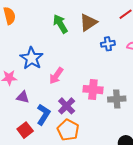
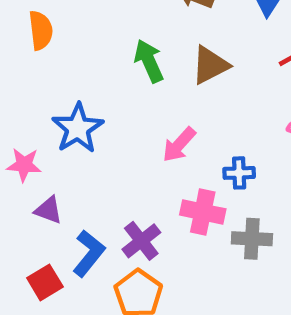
blue cross: (108, 44) -> (239, 173), moved
pink arrow: (56, 76) -> (179, 145), moved

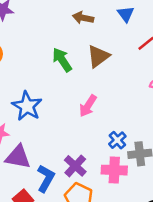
blue cross: (239, 173) -> (117, 140), moved, turned -30
purple triangle: (49, 210) -> (18, 157), size x1.5
pink cross: (203, 212) -> (114, 170), moved

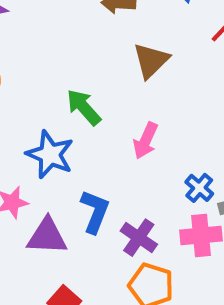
green arrow: (62, 60) -> (84, 107), moved
blue L-shape: (46, 178) -> (95, 212), moved

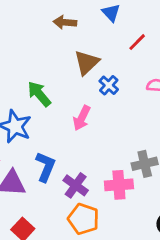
blue cross: (199, 188) -> (109, 85), moved

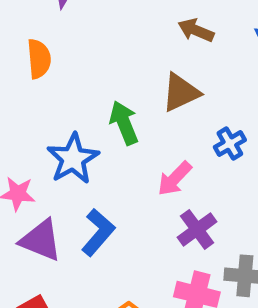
brown triangle: (87, 62) -> (181, 92), moved
purple cross: (76, 185) -> (197, 229), moved

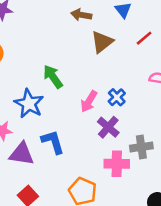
brown triangle: (181, 92) -> (102, 42), moved
blue cross: (230, 144) -> (117, 97), moved
blue L-shape: (98, 232) -> (53, 142), turned -44

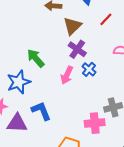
blue star: (29, 104) -> (19, 82), turned 30
purple cross: (108, 127) -> (77, 49), moved

